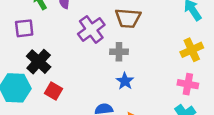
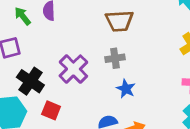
purple cross: (91, 29) -> (73, 69), moved

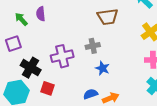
brown trapezoid: (119, 21) -> (108, 17), moved
purple cross: (73, 69) -> (62, 56), turned 35

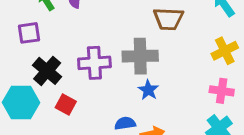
gray cross: (93, 46) -> (140, 56), size x1.6

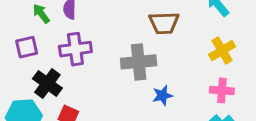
purple cross: (94, 63) -> (75, 49), moved
blue star: (148, 90) -> (162, 96), moved, turned 30

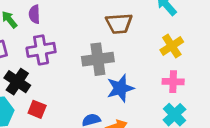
blue star: (162, 96) -> (120, 88), size x1.5

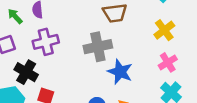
pink cross: (173, 82) -> (168, 62), turned -30
blue star: (120, 88) -> (120, 72), turned -30

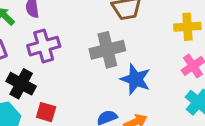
yellow cross: (164, 30) -> (187, 27), turned 35

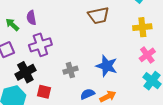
gray cross: (107, 50) -> (70, 70), moved, size x0.6
black cross: (21, 84) -> (25, 72), turned 36

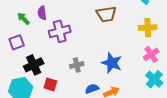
purple cross: (40, 45) -> (60, 31), moved

